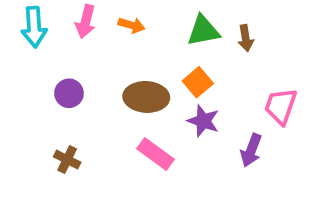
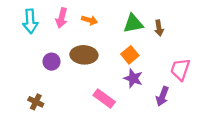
brown ellipse: (146, 97) -> (84, 55), moved
brown cross: (67, 160) -> (36, 102), moved

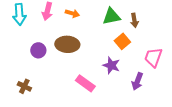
orange square: (130, 55) -> (122, 41), moved

